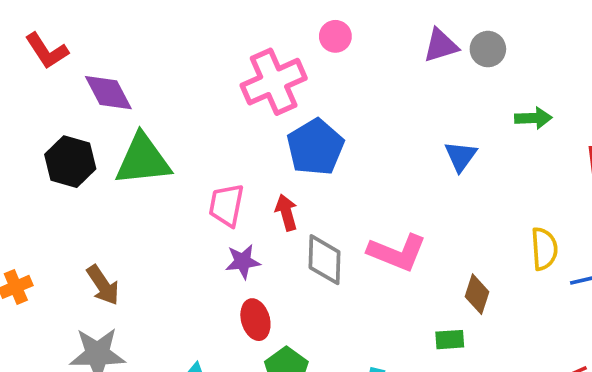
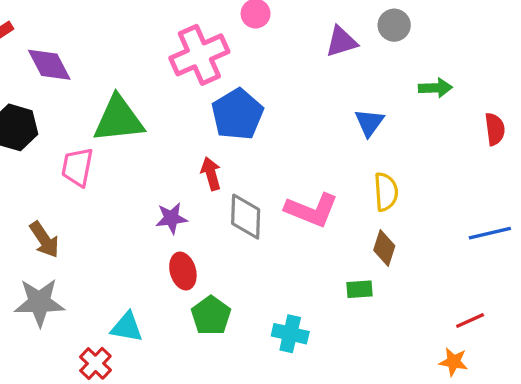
purple triangle: (441, 45) -> (341, 42), moved
green triangle: (143, 160) -> (119, 119), moved
pink trapezoid: (226, 205) -> (77, 167), moved
yellow semicircle: (544, 249) -> (386, 192), moved

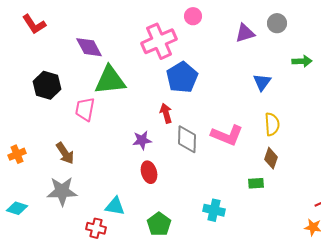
purple diamond: (49, 65) -> (89, 47), moved
green pentagon: (211, 316) -> (159, 224), moved
red cross: (95, 363) -> (96, 228), turned -30

